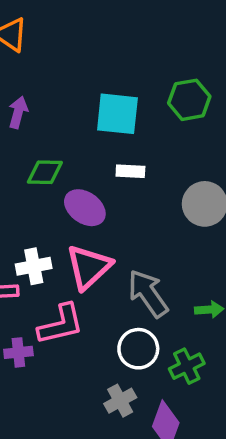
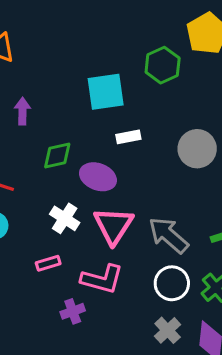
white cross: (34, 266) -> (65, 218), moved, turned -32
pink L-shape: (61, 324) -> (102, 279), turned 42

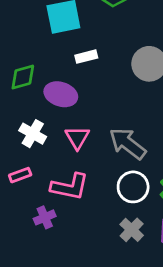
pink triangle: (113, 225) -> (77, 138), size x0.7

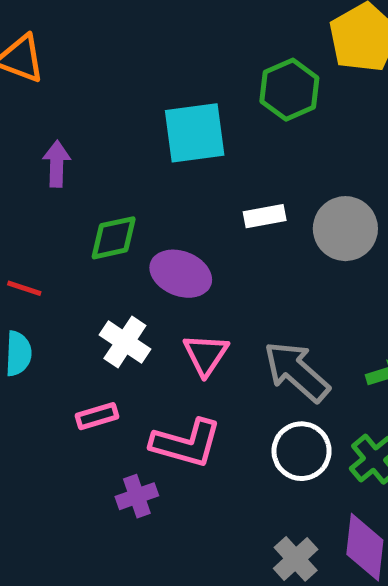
white rectangle: (86, 57) -> (265, 216), moved
gray cross: (132, 230) -> (296, 559), moved

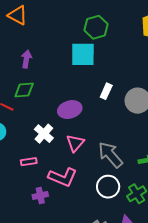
green hexagon: (289, 90) -> (96, 27), moved
white rectangle: (265, 216) -> (106, 91), turned -63
green diamond: (114, 238) -> (24, 90), moved
purple ellipse: (181, 274) -> (70, 110), turned -45

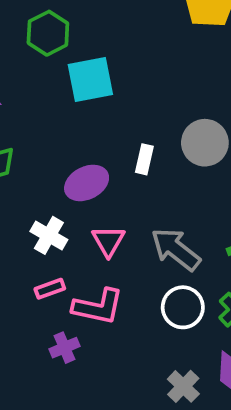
green hexagon: (96, 27) -> (48, 33), moved
white rectangle: (106, 91) -> (144, 159), moved
pink rectangle: (29, 162) -> (50, 289), moved

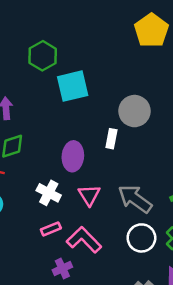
gray circle: (205, 143) -> (134, 111), moved
purple ellipse: (87, 183) -> (73, 156), turned -56
pink L-shape: (98, 307) -> (84, 240), turned -144

